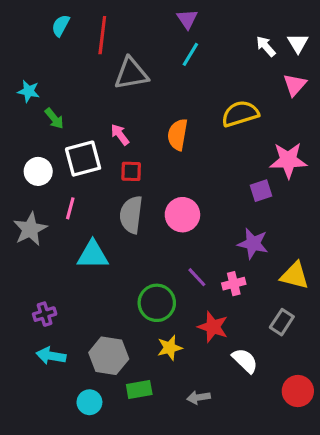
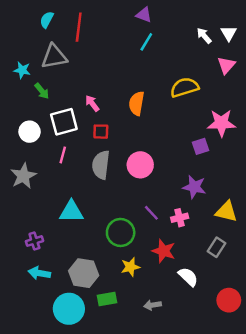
purple triangle: (187, 19) -> (144, 15), turned -35
gray triangle: (131, 74) -> (54, 57), moved
pink line: (70, 208) -> (63, 155), moved
cyan triangle: (93, 255) -> (71, 212), moved
cyan circle: (89, 402) -> (69, 309), size x1.6

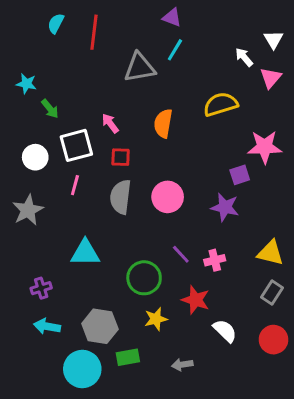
white arrow: (204, 36) -> (244, 57), moved
gray triangle: (54, 57) -> (140, 67), moved
purple star: (194, 187) -> (225, 207), moved
gray rectangle: (216, 247) -> (272, 293), moved
red circle: (229, 300) -> (273, 340), moved

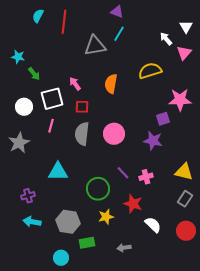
cyan circle: (82, 369) -> (61, 258), moved, size x0.6

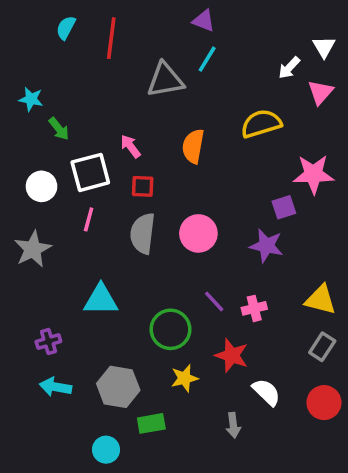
white arrow: (166, 39) -> (289, 68), turned -96
gray arrow: (124, 248) -> (233, 425), moved, turned -88

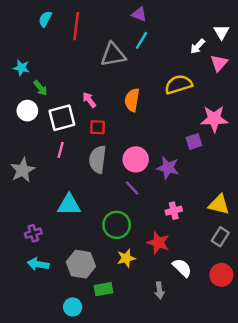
white circle: (41, 186) -> (27, 111), moved
purple star: (266, 246) -> (168, 168), moved
purple line: (214, 301) -> (132, 188), moved

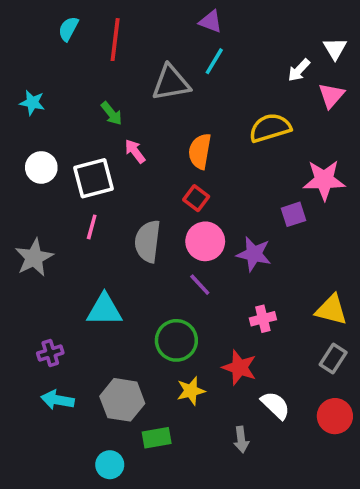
green arrow: (40, 88) -> (112, 113), moved
red square: (98, 127) -> (196, 198), moved, turned 35

